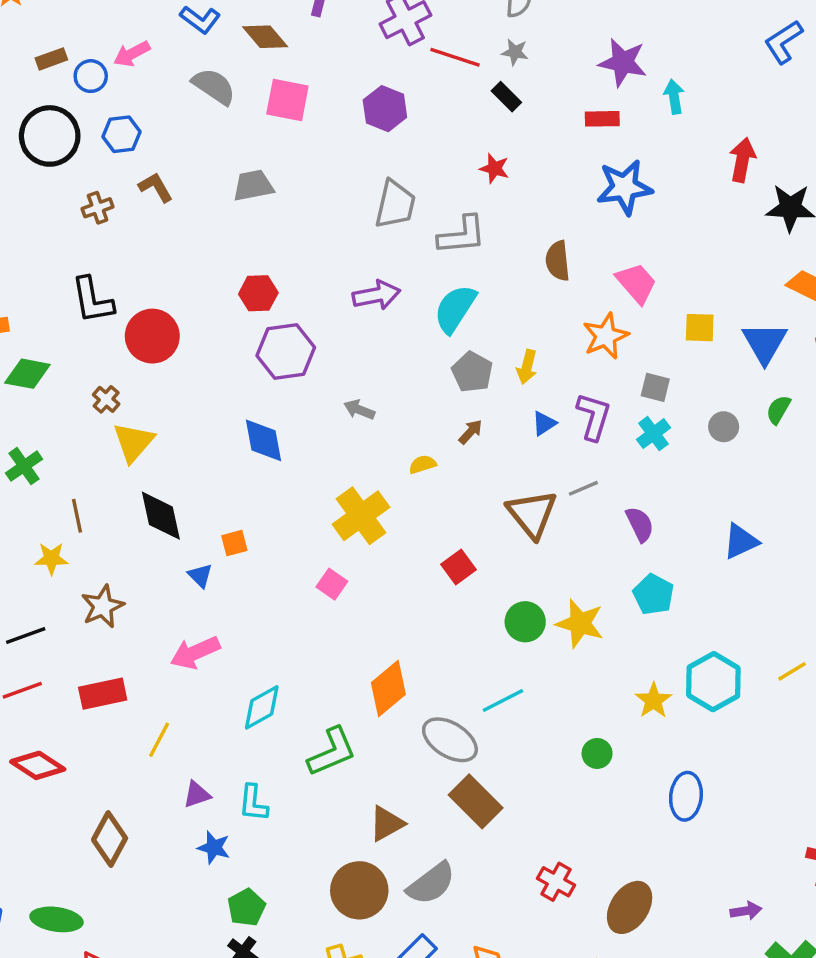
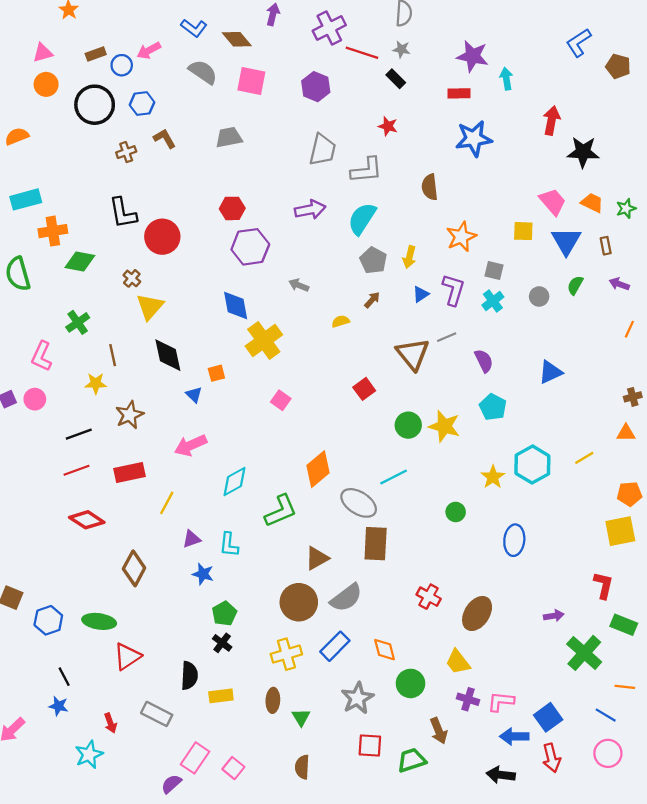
pink trapezoid: (636, 283) -> (553, 202), moved
yellow cross: (361, 516) -> (264, 340), moved
brown rectangle: (476, 801) -> (376, 544), turned 48

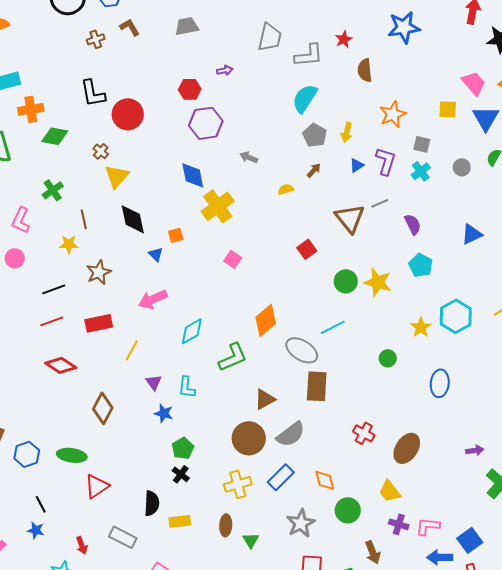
red star: (388, 126) -> (344, 39), moved, turned 30
purple arrow: (310, 210) -> (225, 70), moved, size x0.6
purple triangle: (192, 539) -> (154, 382), turned -48

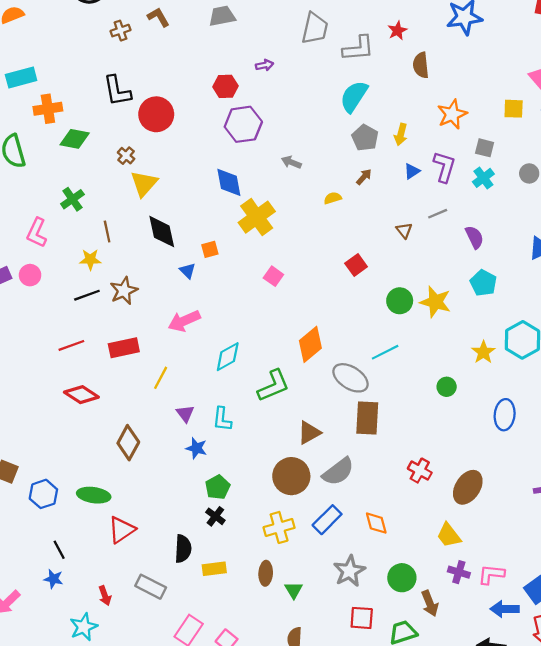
brown triangle: (350, 218) -> (404, 230), size x0.5
black line: (54, 289) -> (87, 295), moved
green circle: (348, 510) -> (402, 578), moved

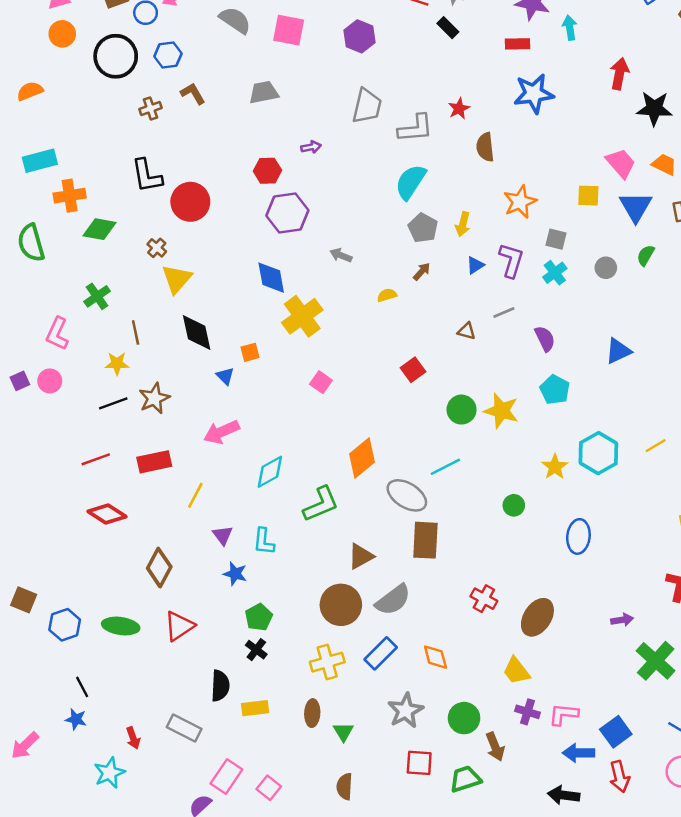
brown triangle: (404, 230) -> (467, 331), turned -36
red triangle: (122, 530) -> (179, 626), moved

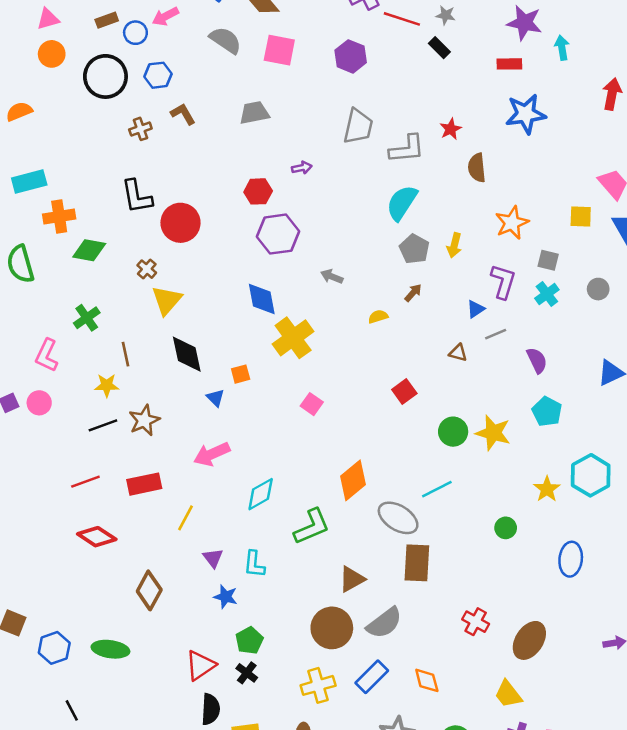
blue triangle: (475, 265) -> (476, 309), moved
red triangle: (179, 626) -> (201, 665), moved

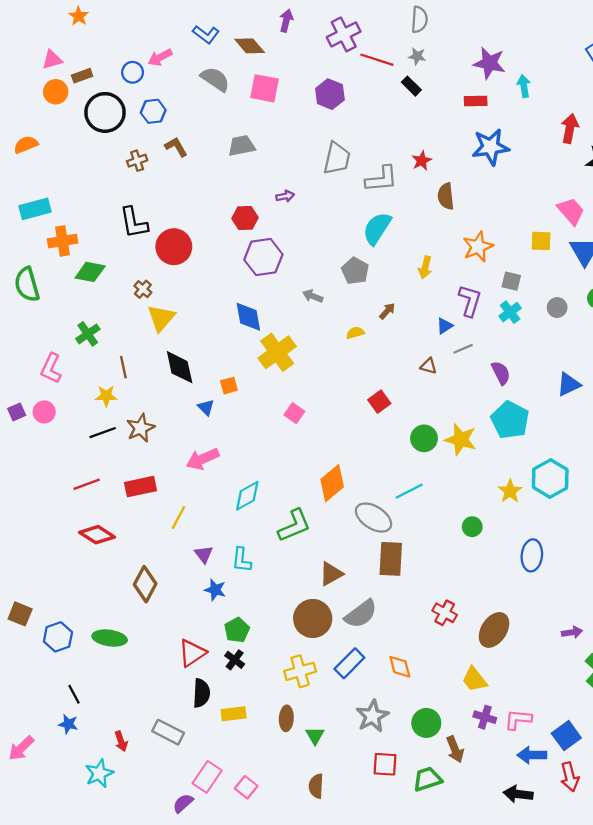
brown rectangle: (107, 20) -> (82, 76), moved
gray pentagon: (414, 249) -> (355, 271), moved
cyan pentagon: (547, 412) -> (510, 420), size x1.4

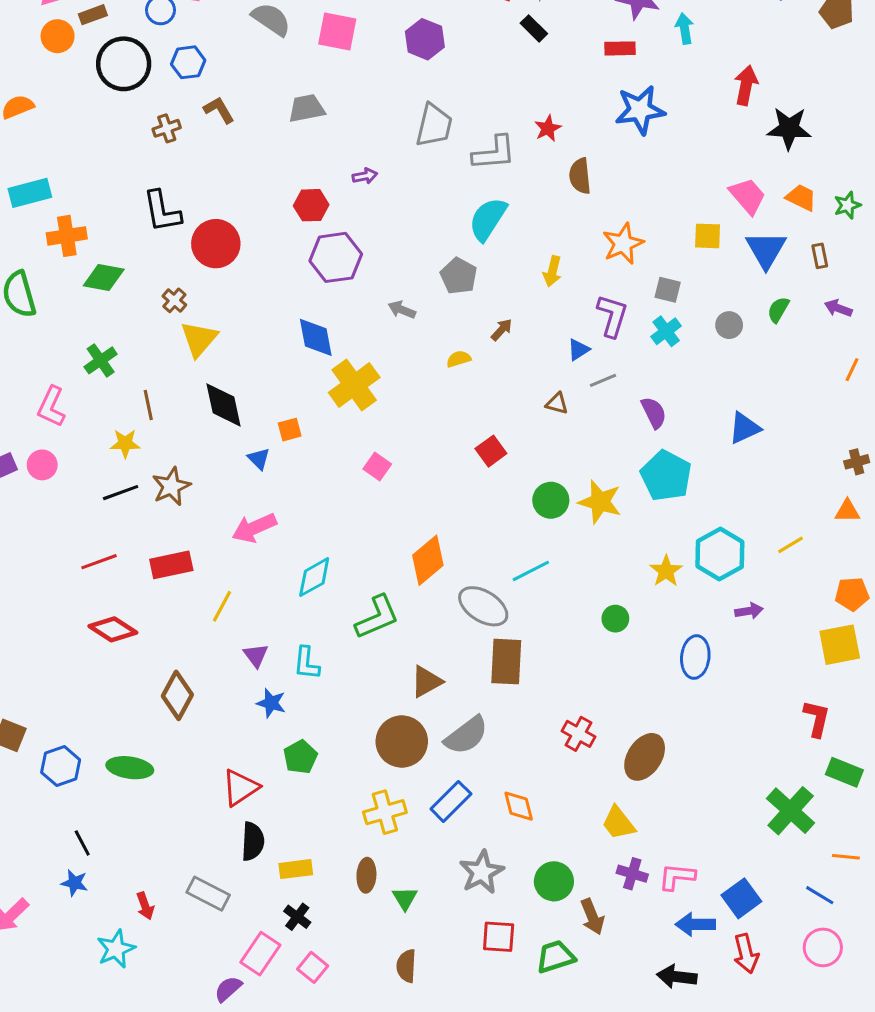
purple arrow: (572, 632) -> (749, 611), moved
black cross: (235, 660) -> (297, 917), moved

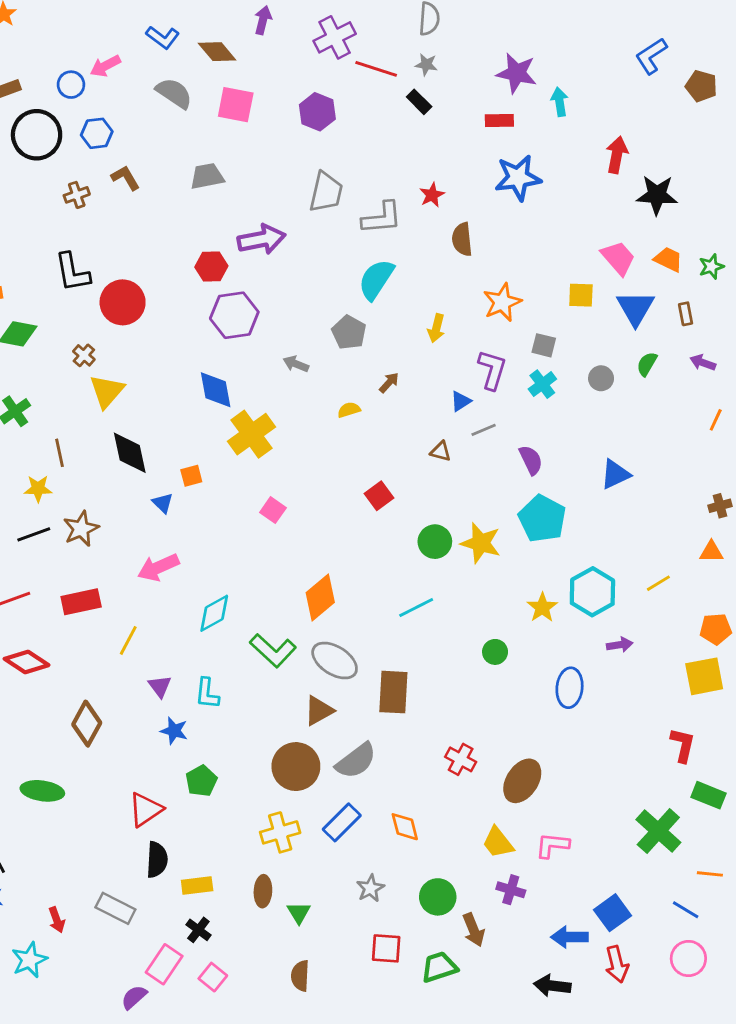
purple arrow: (365, 176) -> (262, 239), size x2.0
gray ellipse: (483, 606) -> (335, 661), moved
green L-shape: (377, 617) -> (273, 650), turned 66
gray star: (482, 872) -> (370, 888), size x0.7
pink L-shape: (677, 877) -> (552, 845), moved

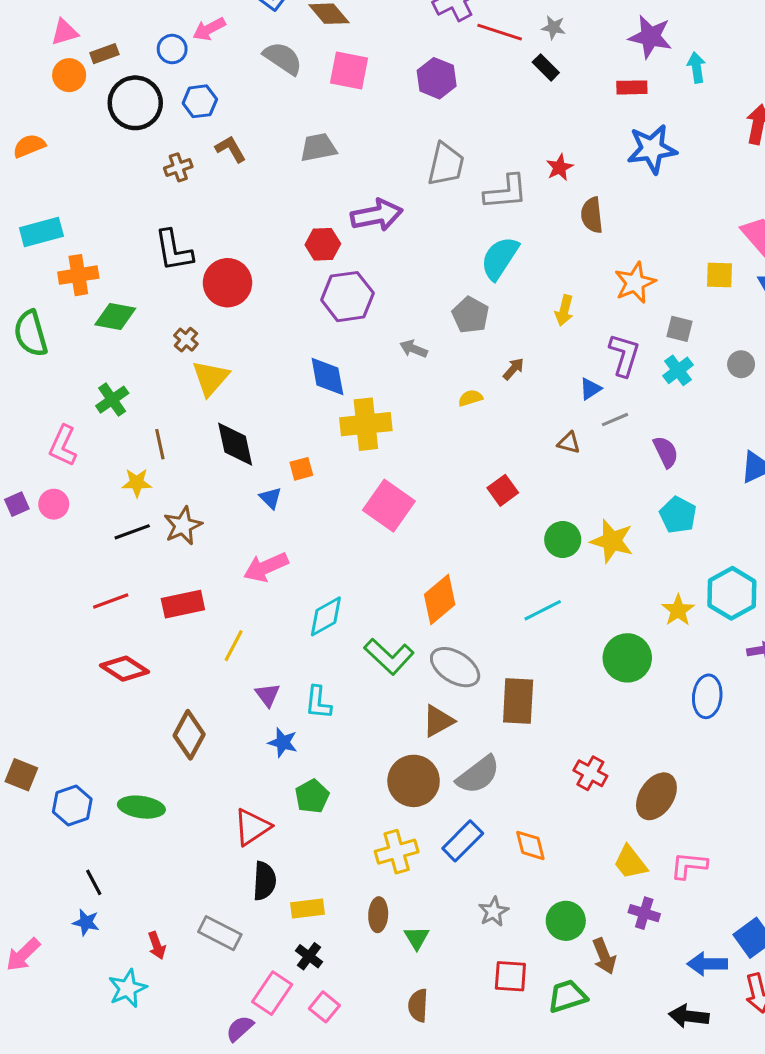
yellow cross: (251, 434) -> (366, 424), turned 30
pink square: (273, 510) -> (389, 506), size x1.8
cyan pentagon: (542, 519) -> (678, 515), size x0.7
green circle: (495, 652) -> (627, 658), size x1.8

